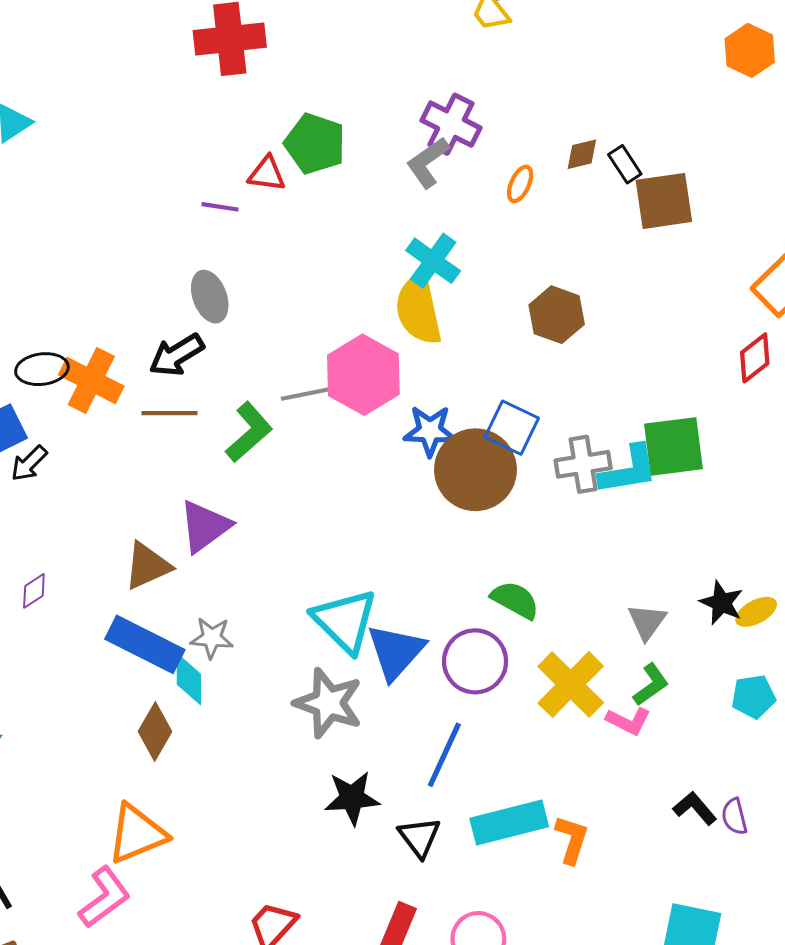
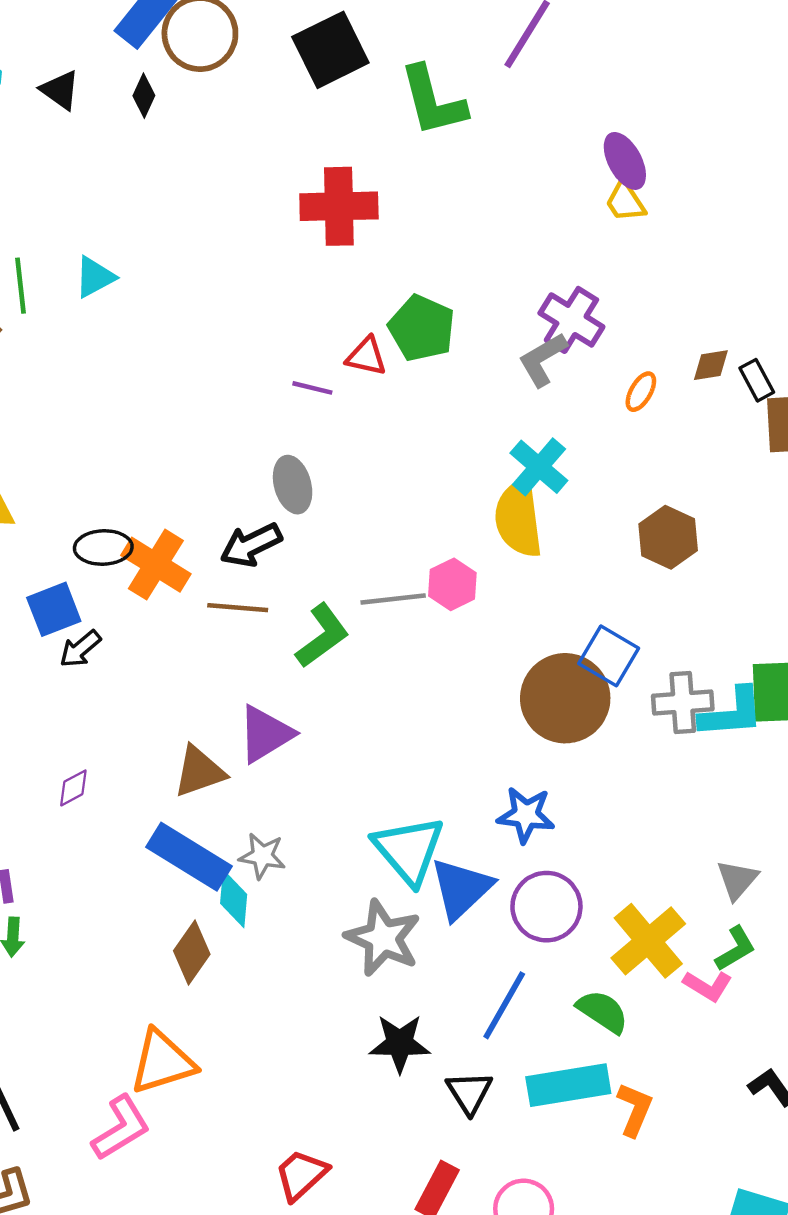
pink hexagon: (363, 375) -> (452, 584), size x0.6
blue star: (430, 431) -> (526, 815), moved
green semicircle: (515, 600) -> (603, 1012), moved

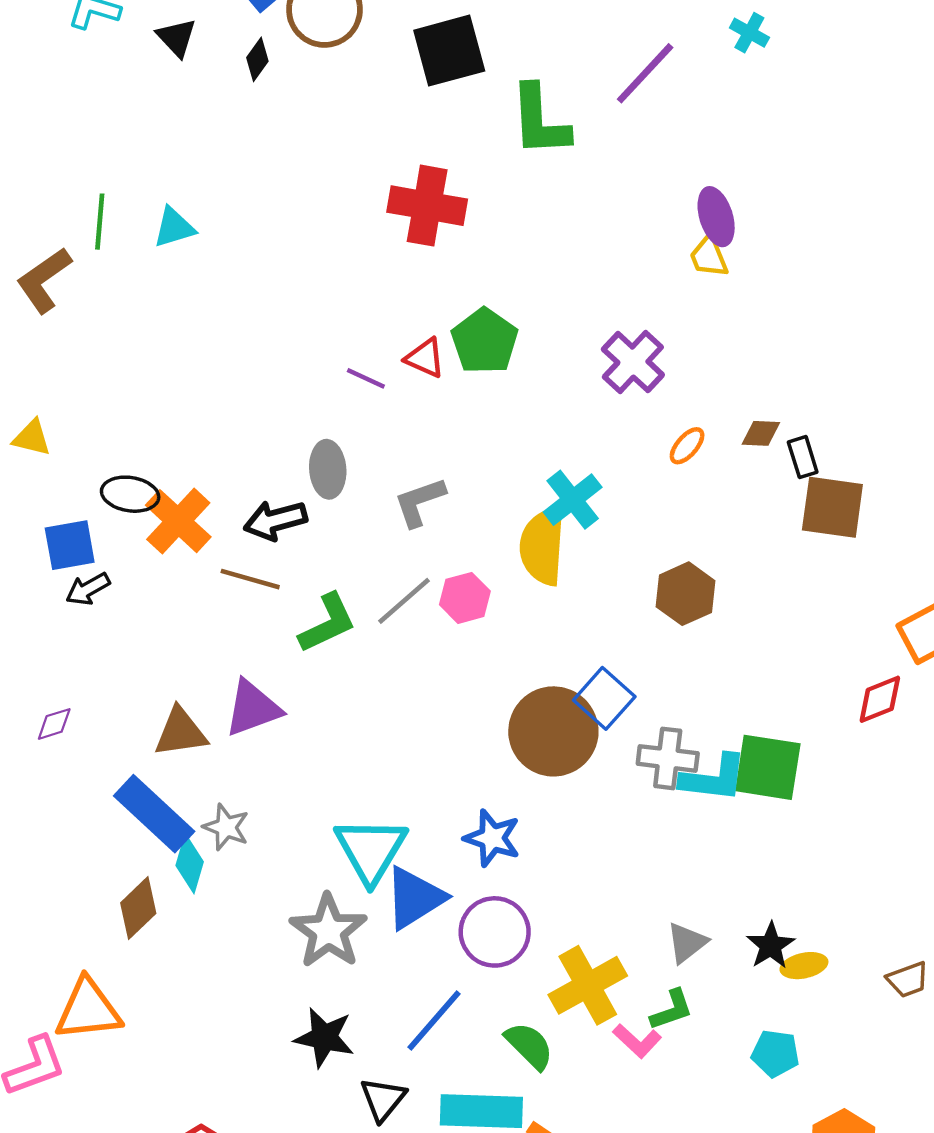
gray L-shape: (543, 359) -> (420, 502), moved
gray line: (393, 599) -> (404, 601), turned -46

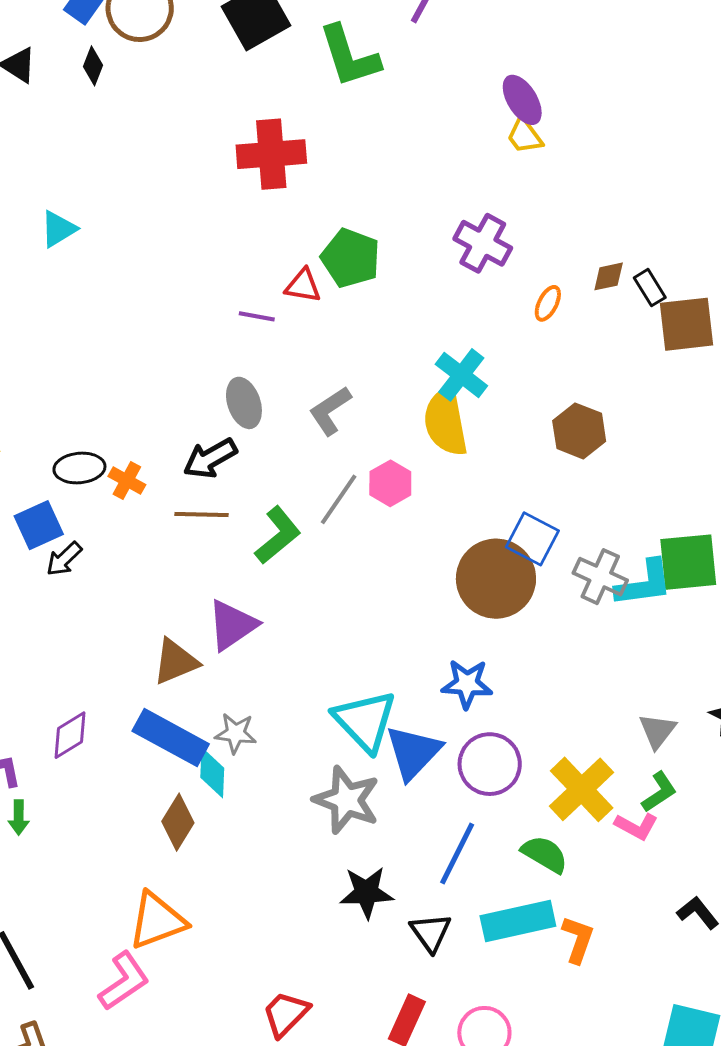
orange cross: (178, 521) -> (127, 481), size x0.6
purple diamond: (54, 724) -> (70, 735), moved, size x1.4
gray cross: (668, 758) -> (600, 577), turned 32

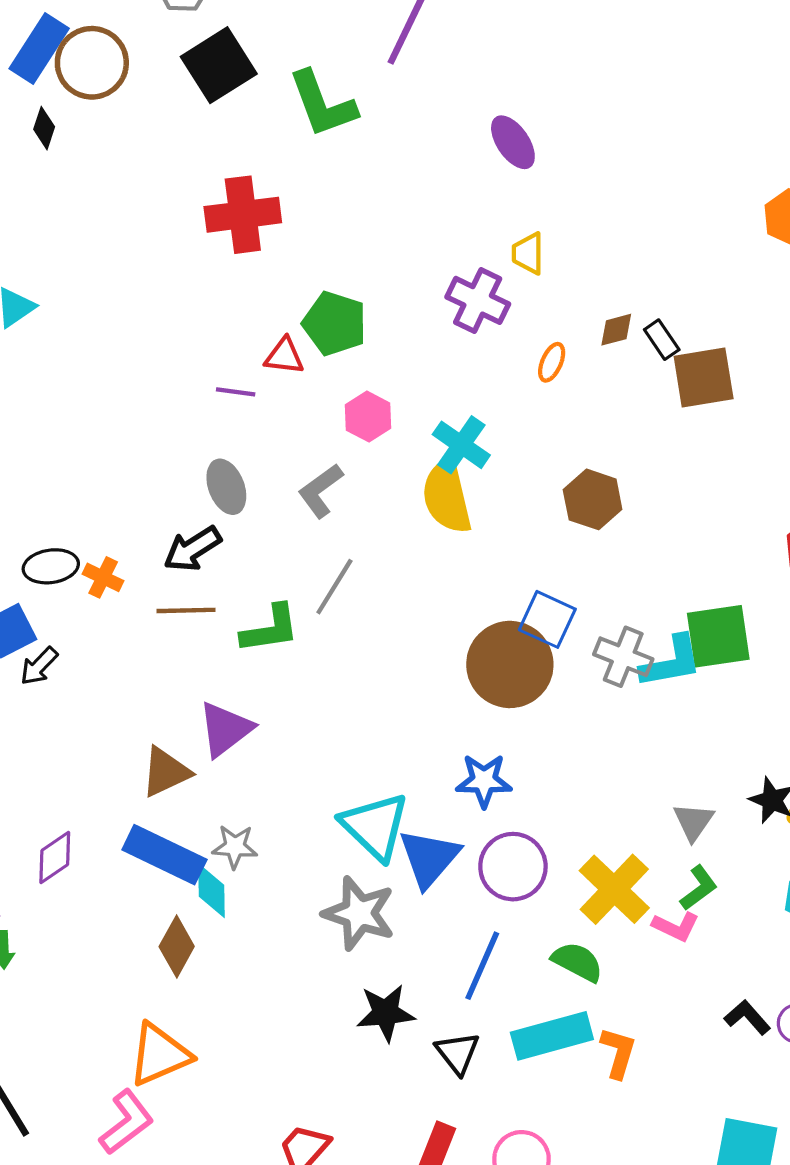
yellow trapezoid: (525, 136) -> (528, 253), moved, turned 39
pink hexagon: (390, 483) -> (368, 417), moved
green L-shape: (278, 535) -> (270, 629), turned 34

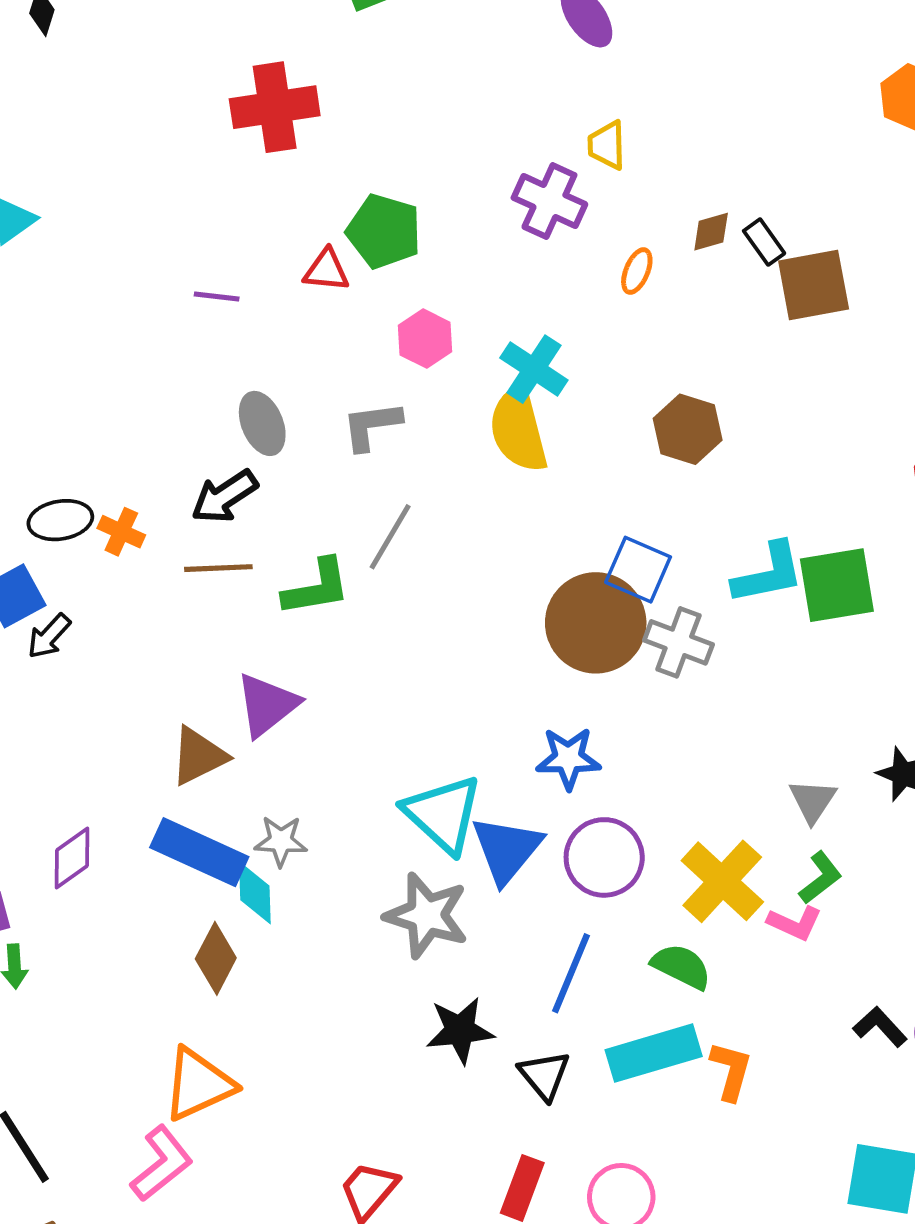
purple line: (236, 392) -> (217, 296), moved
gray L-shape: (320, 491) -> (372, 426), turned 30
gray cross: (623, 657) -> (678, 642), moved
cyan L-shape: (671, 662) -> (768, 573), moved

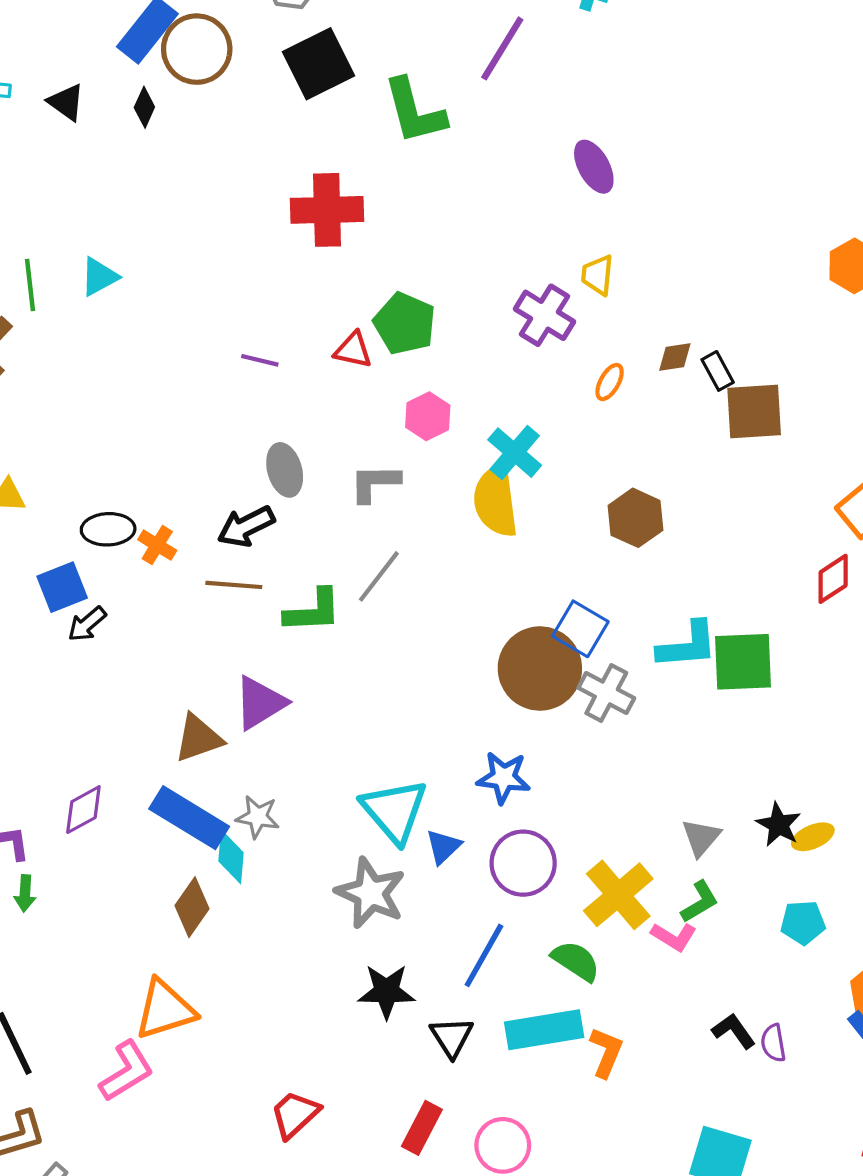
blue triangle: (507, 849) -> (443, 847), size x0.6

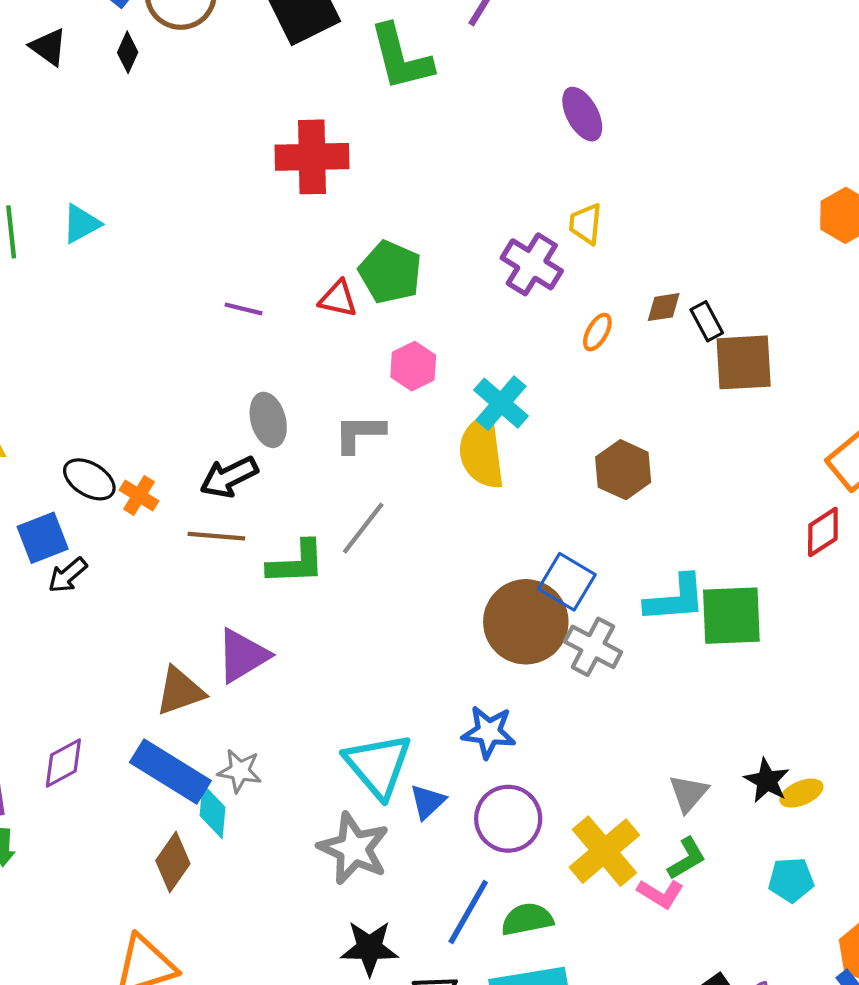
black ellipse: (108, 529) -> (89, 479), turned 33
green semicircle: (576, 961) -> (527, 919), moved, turned -45

